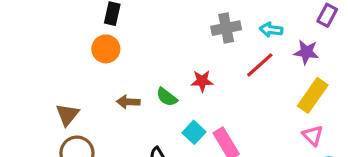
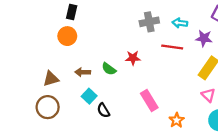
red line: (260, 65) -> (172, 47), turned 50
brown triangle: (67, 115) -> (51, 79), moved, turned 35
cyan square: (194, 132) -> (89, 96), moved

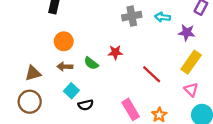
orange circle: (67, 36) -> (64, 41), moved
red line: (172, 47) -> (152, 74), moved, turned 35
pink rectangle: (149, 101) -> (131, 109), moved
black semicircle: (103, 110) -> (86, 105), turned -72

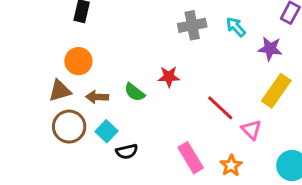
cyan arrow: (163, 17) -> (236, 27), turned 40
orange circle: (64, 41) -> (78, 61), moved
brown triangle: (33, 73) -> (60, 91), moved
pink triangle: (191, 90) -> (251, 130), moved
brown circle: (30, 102) -> (69, 127), moved

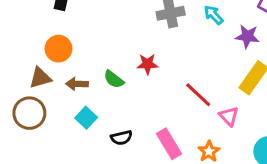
brown circle: (69, 127) -> (29, 113), moved
black semicircle: (127, 151) -> (121, 138), moved

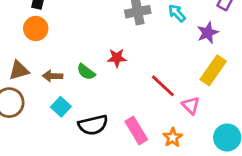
purple star: (247, 36) -> (208, 33), turned -30
orange circle: (59, 49) -> (36, 29), moved
black semicircle: (121, 138) -> (93, 125), size x1.5

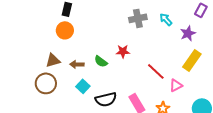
pink triangle: (191, 105) -> (176, 85), turned 48

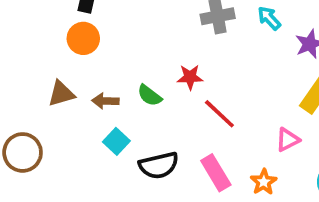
red line: (156, 71) -> (219, 114), moved
brown circle: (46, 83) -> (23, 152), moved

